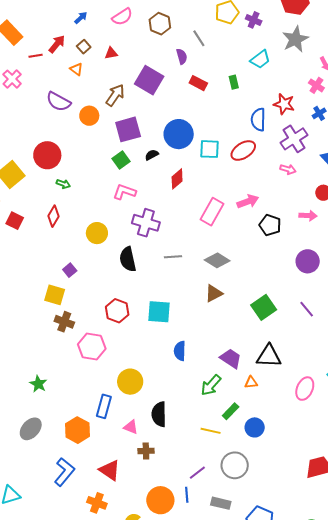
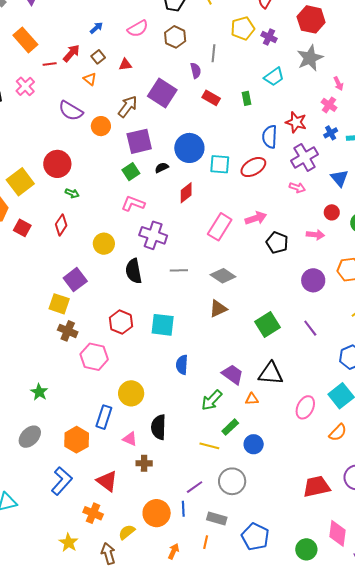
gray line: (199, 38) -> (214, 53), turned 36
purple square: (70, 270) -> (75, 280), size x1.6

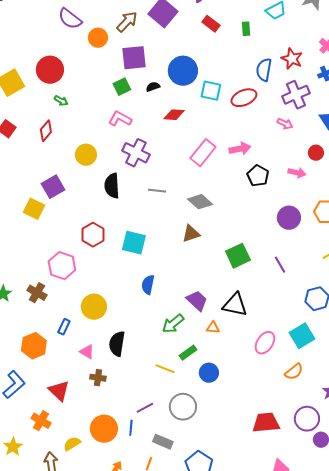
red diamond: (186, 193) -> (174, 115), turned 35
brown cross: (68, 331) -> (37, 293), moved
blue rectangle: (104, 417) -> (64, 327), size x0.7

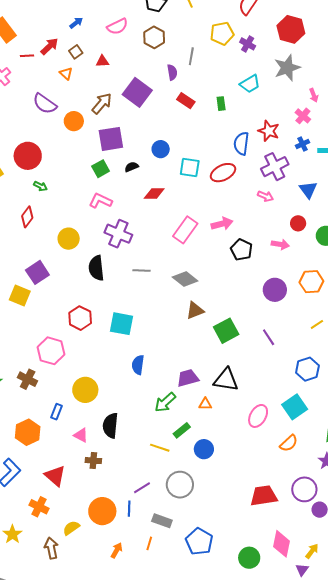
blue circle: (183, 71) -> (161, 149), size x0.6
brown triangle: (191, 234) -> (195, 310), moved
purple trapezoid: (197, 301) -> (188, 378), turned -55

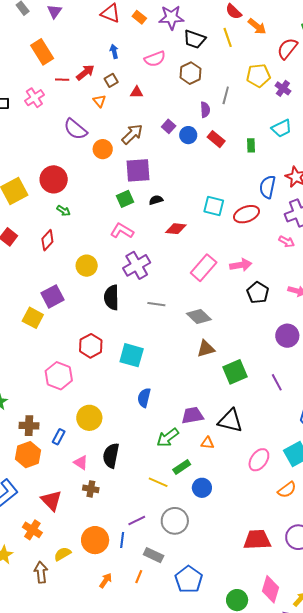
blue arrow: (76, 23) -> (114, 51), turned -72
purple square: (137, 92) -> (169, 126), size x0.5
blue circle: (161, 149) -> (188, 135), moved
purple cross: (118, 234) -> (137, 265), turned 32
brown cross: (28, 379) -> (29, 426), moved, turned -30

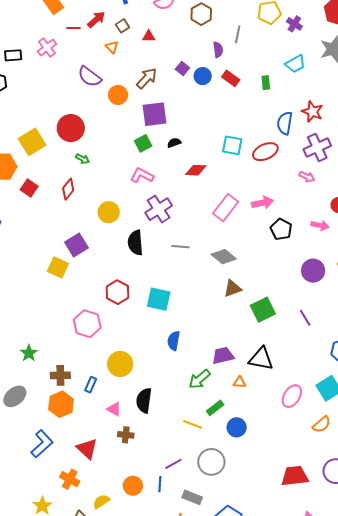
orange circle: (95, 540) -> (133, 486), size x0.7

